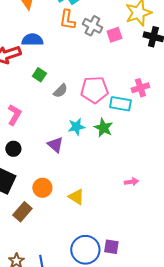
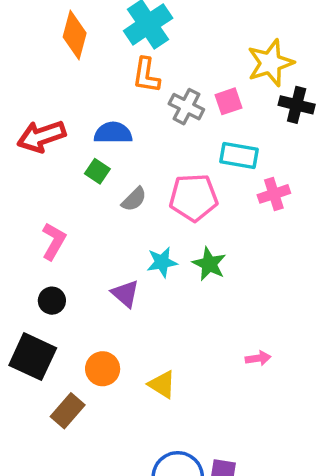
gray cross: (92, 26) -> (186, 107), moved
blue semicircle: (32, 40) -> (113, 133), moved
cyan rectangle: (120, 104) -> (239, 156), moved

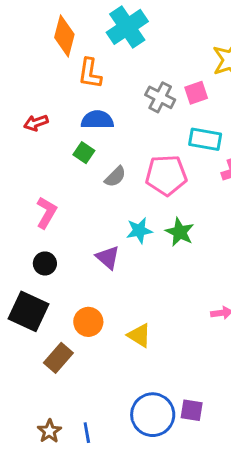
orange L-shape: (146, 75) -> (90, 73), moved
red arrow: (41, 136) -> (36, 123), size x0.6

